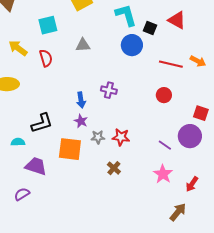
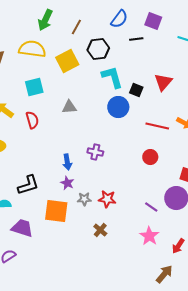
red triangle: (177, 20) -> (163, 82), turned 42

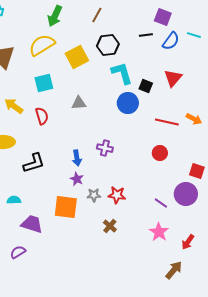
blue semicircle: (119, 19) -> (171, 41), moved
brown line: (76, 27) -> (97, 15), moved
yellow semicircle: (32, 49) -> (42, 45), turned -40
black L-shape: (28, 185) -> (34, 163), moved

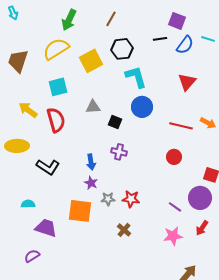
black square: (146, 86) -> (115, 122), moved
red semicircle: (42, 116) -> (56, 120), size x1.4
black L-shape: (34, 163) -> (48, 167), turned 50
pink star: (159, 232) -> (173, 236), turned 30
red arrow: (188, 242) -> (202, 228), moved

